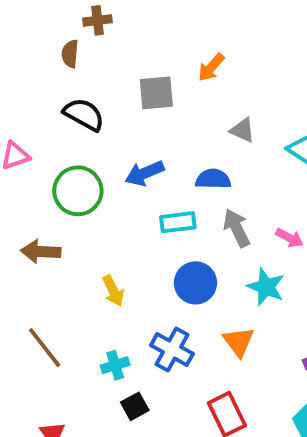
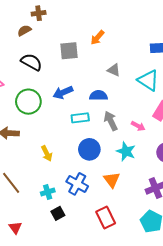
brown semicircle: (70, 54) -> (24, 30), turned 56

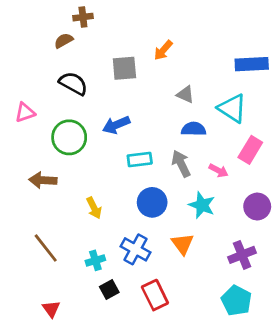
blue semicircle: (99, 96) -> (194, 129), moved
red rectangle: (106, 217) -> (155, 295), moved

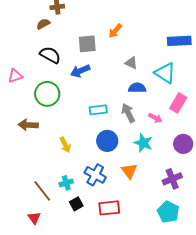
blue arrow: (116, 125) -> (80, 71), moved
brown line: (46, 248) -> (42, 191), moved
red rectangle: (155, 295) -> (109, 208), turned -70

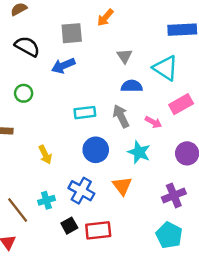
gray triangle: (131, 63) -> (125, 56), turned 32
green circle: (47, 94) -> (24, 93), size x0.6
pink rectangle: (178, 103) -> (181, 104), turned 30
black square: (76, 204) -> (69, 226), moved

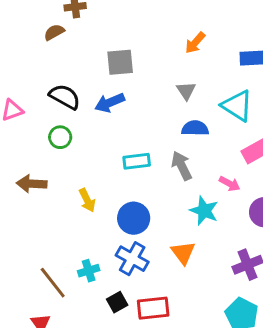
orange arrow: (105, 18) -> (195, 43), moved
black semicircle: (27, 46) -> (65, 97), moved
pink arrow: (153, 122) -> (230, 184), moved
blue circle: (96, 150) -> (134, 218), moved
yellow arrow: (45, 155) -> (87, 200), moved

